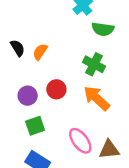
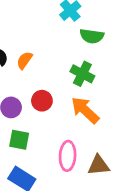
green square: (35, 126) -> (19, 140), turned 30
pink ellipse: (80, 141) -> (68, 156), turned 40

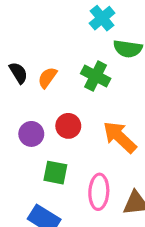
green cross: (82, 74) -> (96, 76), moved
green square: (19, 140) -> (55, 173), moved

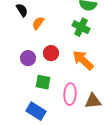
black semicircle: (18, 73) -> (22, 10), moved
green cross: (96, 76) -> (81, 27), moved

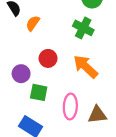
purple circle: (28, 58) -> (21, 74), moved

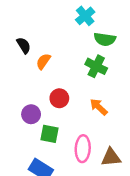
orange arrow: (86, 67) -> (99, 107), size x0.7

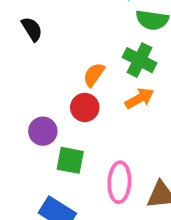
orange semicircle: (43, 61) -> (94, 75), moved
orange arrow: (99, 107) -> (139, 98), moved, turned 108

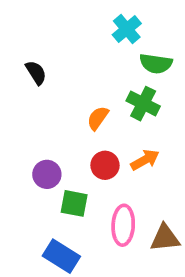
orange arrow: (139, 98) -> (145, 160), moved
red circle: (85, 107) -> (105, 165), moved

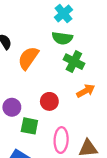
green semicircle: (156, 64) -> (62, 38), moved
orange semicircle: (98, 118) -> (28, 58), moved, size x1.5
orange arrow: (145, 160) -> (86, 91), moved

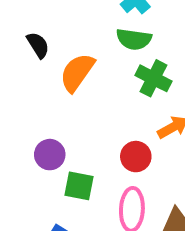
red circle: (49, 101) -> (136, 157), moved

